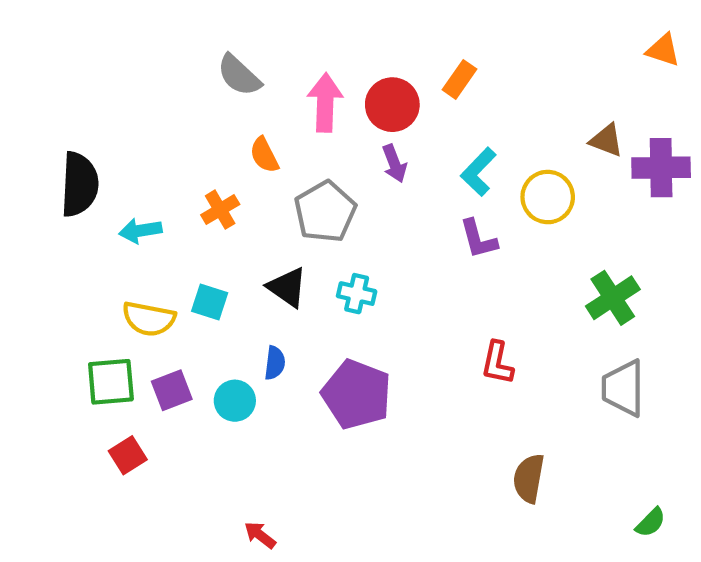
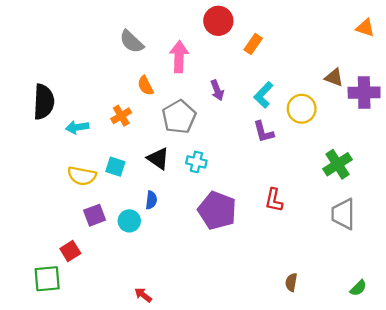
red circle: (392, 105) -> (218, 21), moved
green square: (111, 382) -> (47, 279), moved
purple pentagon: (357, 394) -> (217, 211), moved
brown semicircle: (529, 478) -> (291, 282), moved, size x0.7

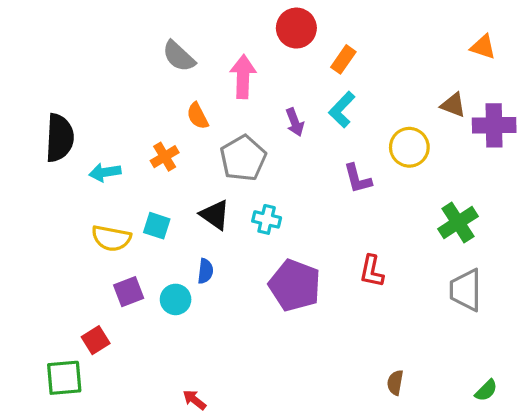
orange triangle: (365, 28) -> (483, 47), moved
cyan L-shape: (263, 95) -> (342, 110), moved

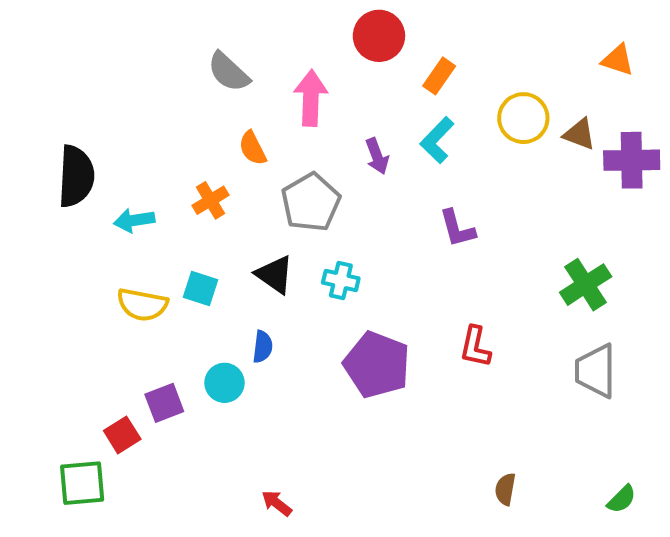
yellow circle: (409, 147) -> (523, 118), moved
purple square: (129, 292) -> (164, 403), moved
red arrow: (194, 400) -> (277, 503), moved

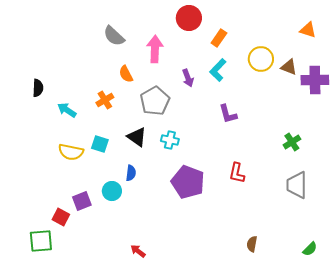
black semicircle: (76, 176) -> (38, 88), size x0.6
cyan arrow: (134, 220) -> (67, 110), turned 42
green cross: (586, 285) -> (292, 142), size x0.7
red square: (122, 435) -> (61, 217), turned -30

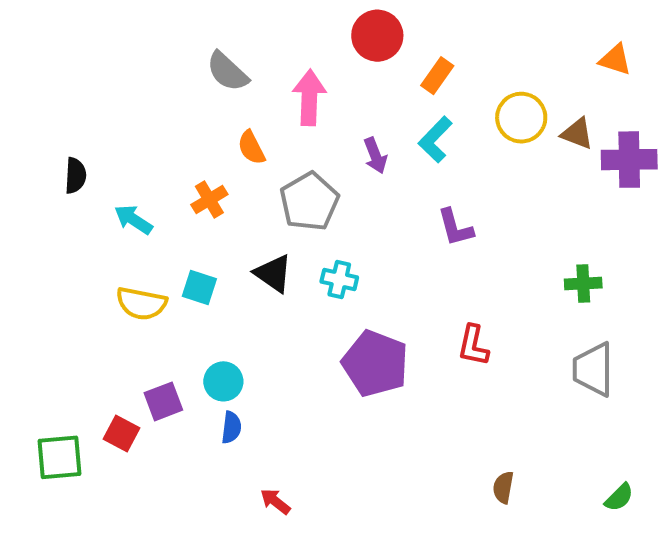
green cross: (292, 142) -> (583, 283), turned 30
blue semicircle: (131, 173) -> (231, 427), moved
green square: (41, 241) -> (59, 457), moved

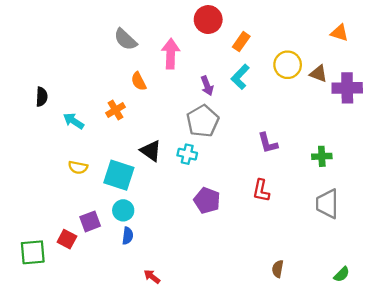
gray pentagon: (309, 202) -> (203, 121), moved
purple L-shape: (455, 228) -> (268, 143), moved
cyan square: (199, 287) -> (119, 175), moved, size x1.6
yellow semicircle: (141, 303) -> (78, 167), size x0.7
purple pentagon: (375, 363) -> (207, 200), size x0.7

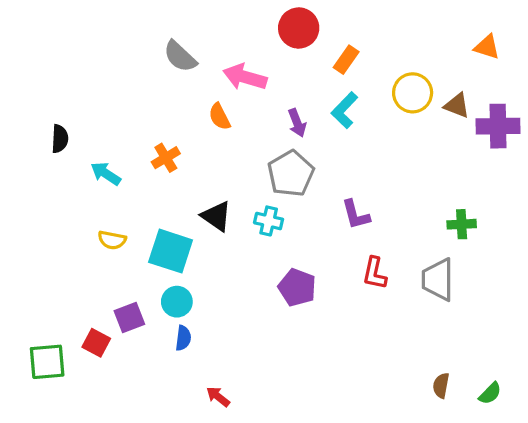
pink arrow: (171, 54) -> (245, 77), turned -76
orange semicircle: (139, 81) -> (220, 117), moved
purple L-shape: (268, 143) -> (356, 215), moved
gray trapezoid: (327, 204) -> (438, 280), moved
brown semicircle: (278, 269) -> (441, 386), moved

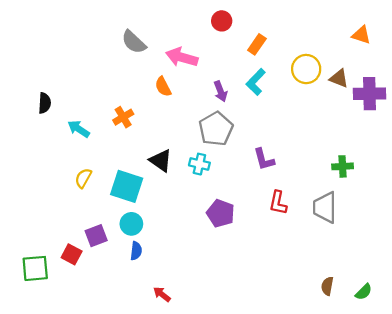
red circle: (299, 28) -> (222, 21), size x0.7
yellow semicircle: (112, 240) -> (83, 178), turned 108

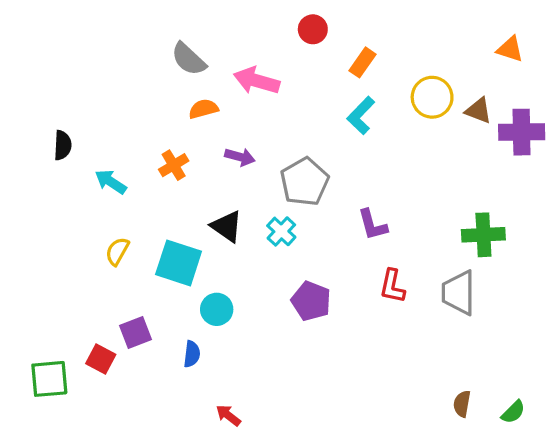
orange semicircle: (163, 87) -> (203, 109), moved, turned 102
purple arrow: (221, 91) -> (240, 157), moved, turned -54
cyan cross: (199, 164) -> (281, 231), turned 30
green cross: (343, 166) -> (483, 235), size x1.4
cyan circle: (131, 224) -> (217, 309), moved

